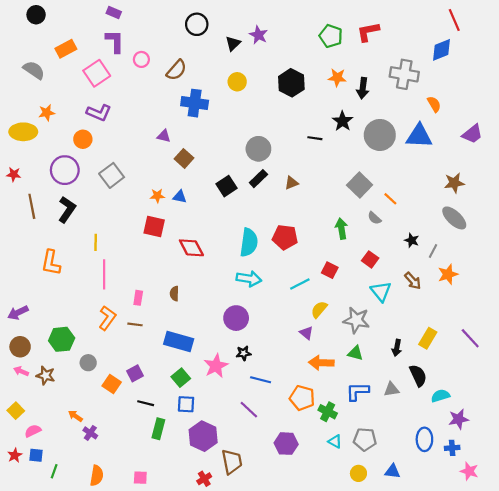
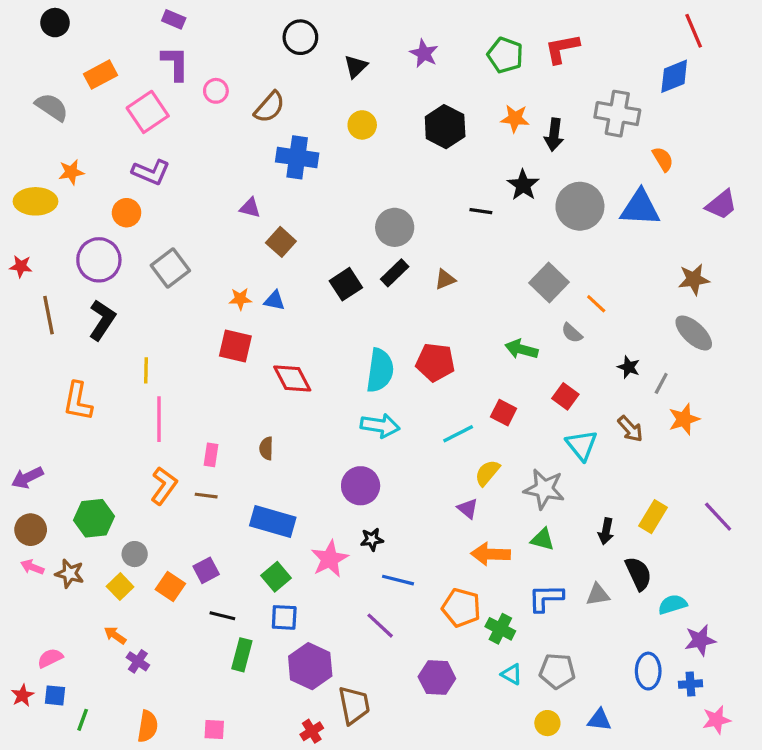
purple star: (258, 35) -> (424, 53), moved
green arrow: (341, 229) -> (521, 349), turned -66
yellow square: (16, 411) -> (120, 587), moved
pink star: (469, 471) -> (716, 720), turned -30

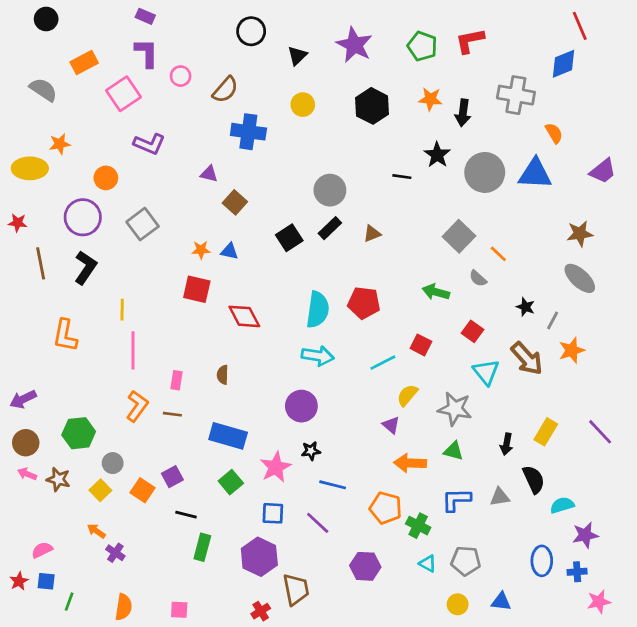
purple star: (424, 53) -> (354, 45), size x1.5
purple L-shape: (151, 172) -> (149, 144), moved
brown arrow: (630, 429) -> (527, 359), size x1.5
blue square: (284, 617) -> (273, 513), moved

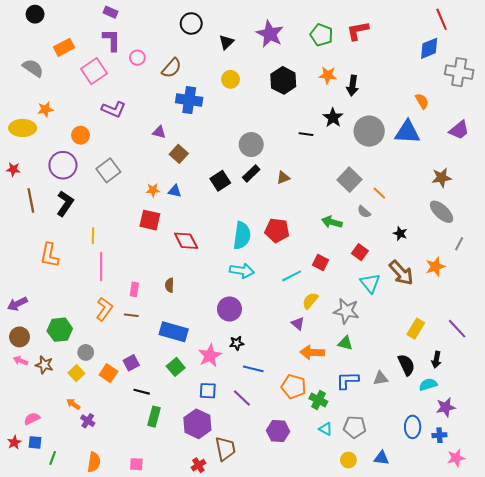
gray cross: (516, 95) -> (459, 72), moved
gray line: (553, 320) -> (459, 244), moved
black arrow: (506, 444) -> (436, 360), moved

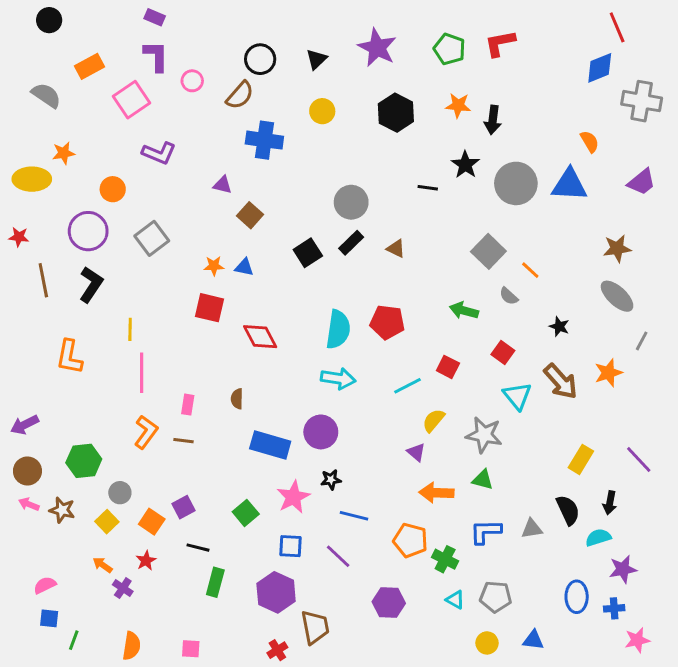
black circle: (191, 23) -> (260, 59), moved
brown triangle: (283, 178) -> (396, 248), turned 48
blue rectangle: (174, 332) -> (270, 445), moved
red star: (14, 442) -> (146, 561), moved

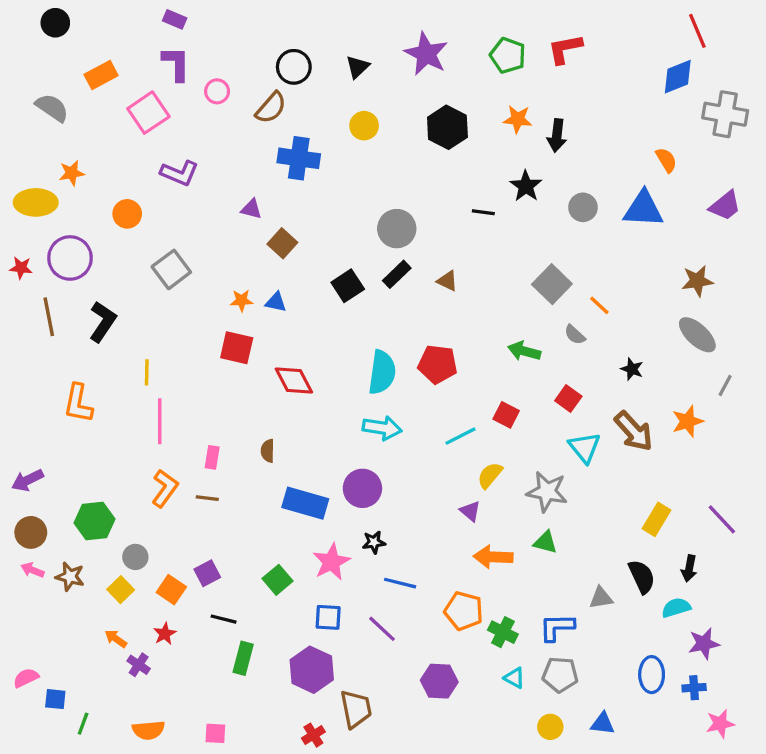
gray circle: (516, 183) -> (583, 207), size x0.6
purple circle: (88, 231) -> (70, 258), moved
blue L-shape: (486, 532) -> (557, 627), moved
pink semicircle: (45, 585) -> (26, 678), moved
orange semicircle: (131, 646) -> (148, 730), turned 76

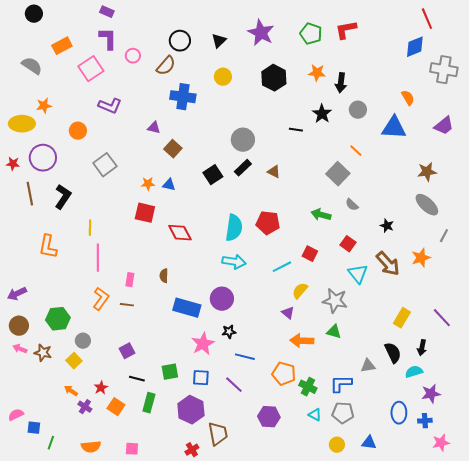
gray circle: (583, 207) -> (358, 110), moved
orange line: (599, 305) -> (356, 151), moved
green square: (277, 580) -> (170, 372), moved, turned 30
orange square: (171, 590) -> (116, 407), moved

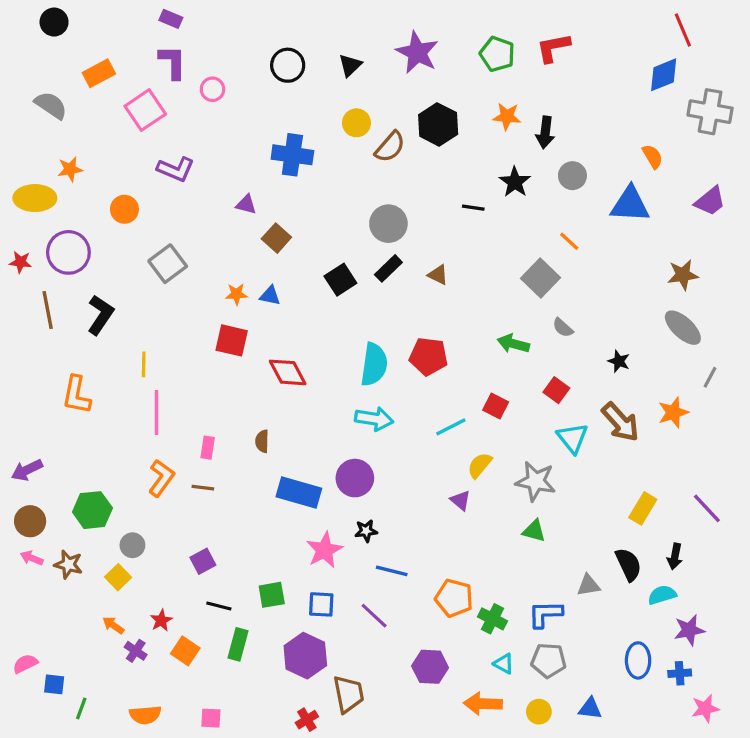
brown semicircle: (166, 66) -> (390, 147), moved
orange arrow: (302, 341) -> (483, 704), moved

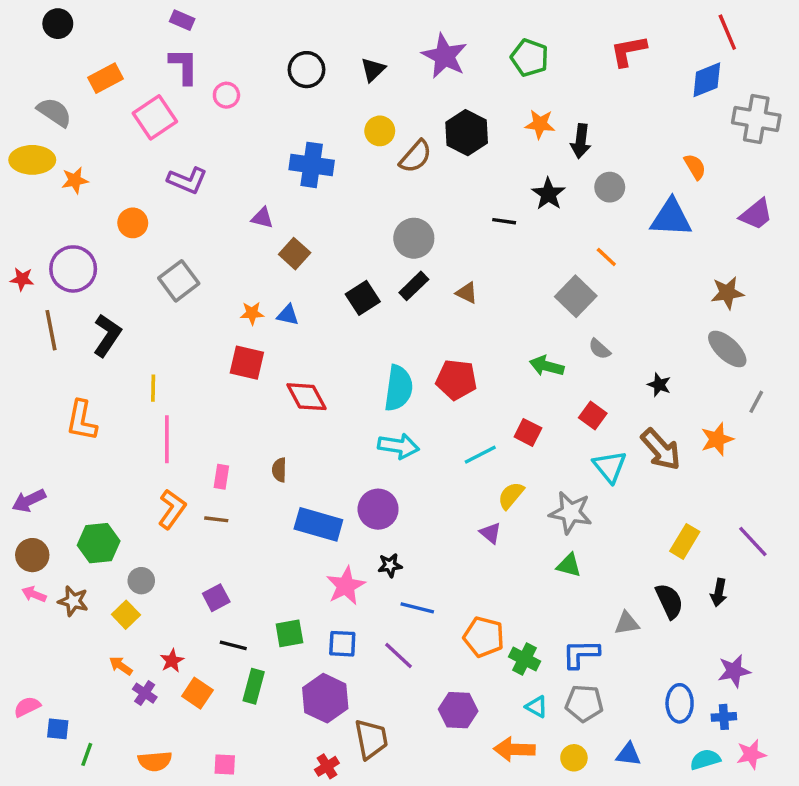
red L-shape: (553, 48) -> (628, 51), moved
yellow ellipse: (35, 198) -> (32, 160), moved
cyan semicircle: (662, 595) -> (705, 760), moved

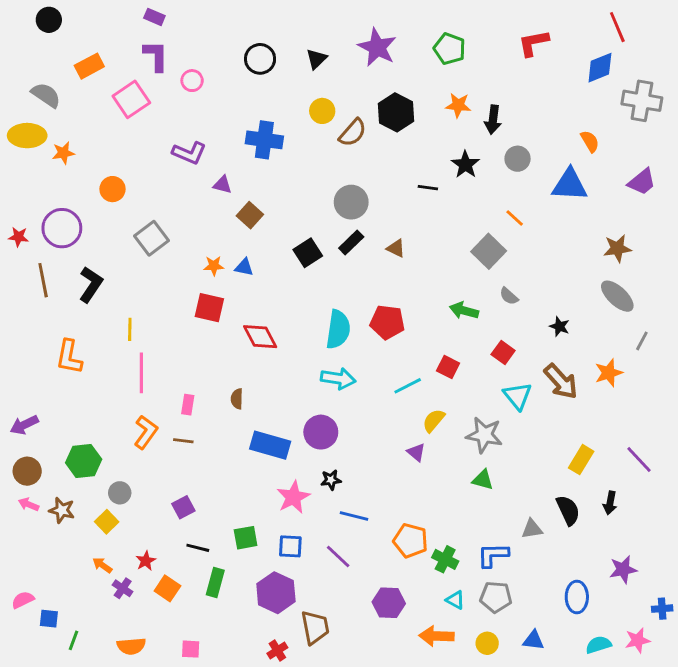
purple L-shape: (187, 180) -> (189, 153), moved
blue cross: (724, 717) -> (662, 609), moved

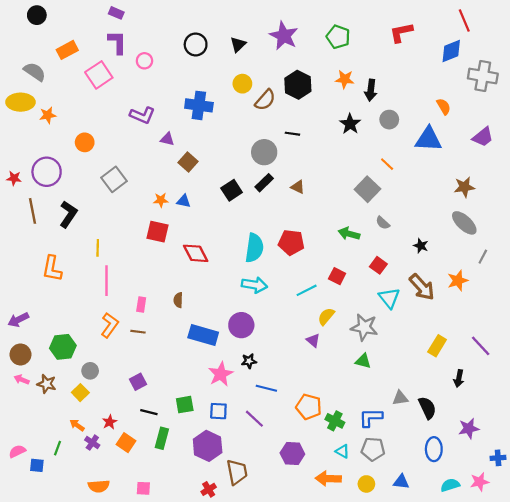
black line: (428, 188) -> (292, 134), moved
black semicircle: (568, 510) -> (427, 408), moved
green line: (73, 640) -> (57, 448), moved

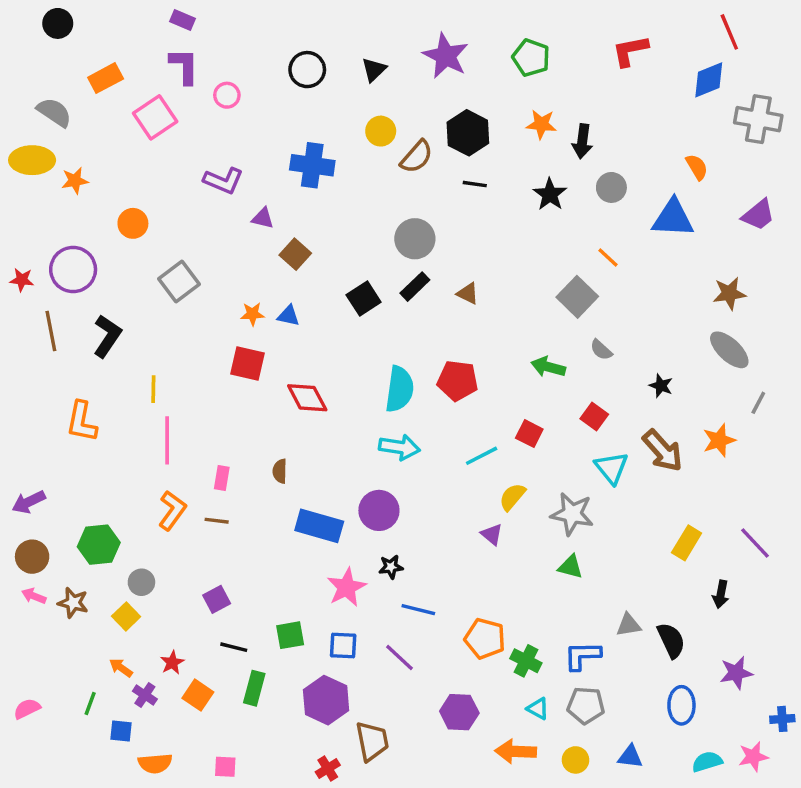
black line: (292, 134) -> (475, 184), moved
blue square: (37, 465) -> (121, 731), moved

